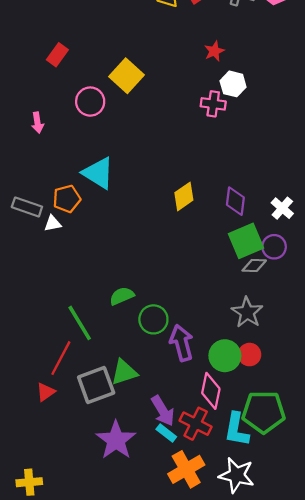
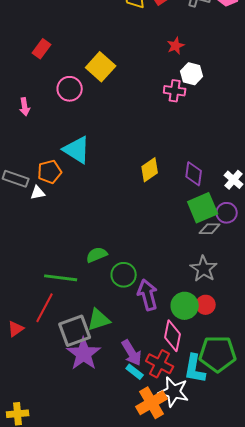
green line: (80, 323) -> (61, 278), turned -52
red triangle: (46, 392) -> (16, 329), moved
purple star: (116, 440) -> (84, 354), moved
white star: (237, 475) -> (174, 392), moved

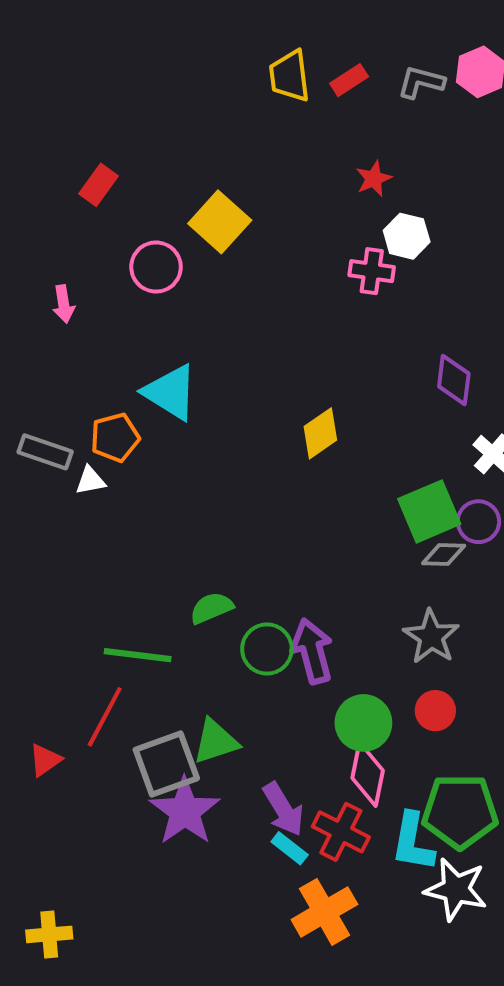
purple diamond: (194, 174) -> (454, 380), moved
purple arrow: (148, 295) -> (312, 651), moved
green circle: (185, 306) -> (363, 723), moved
white star: (174, 392) -> (456, 889), moved

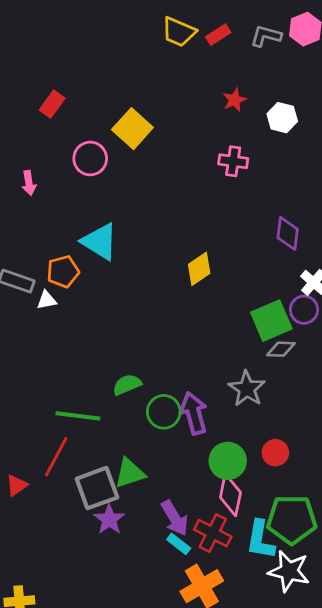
yellow trapezoid: (290, 76) -> (179, 32), turned -60
white hexagon: (407, 236) -> (282, 118), moved
purple circle: (478, 522) -> (304, 310), moved
gray star: (431, 637) -> (247, 389), moved
purple star: (185, 811) -> (109, 519), size x0.7

